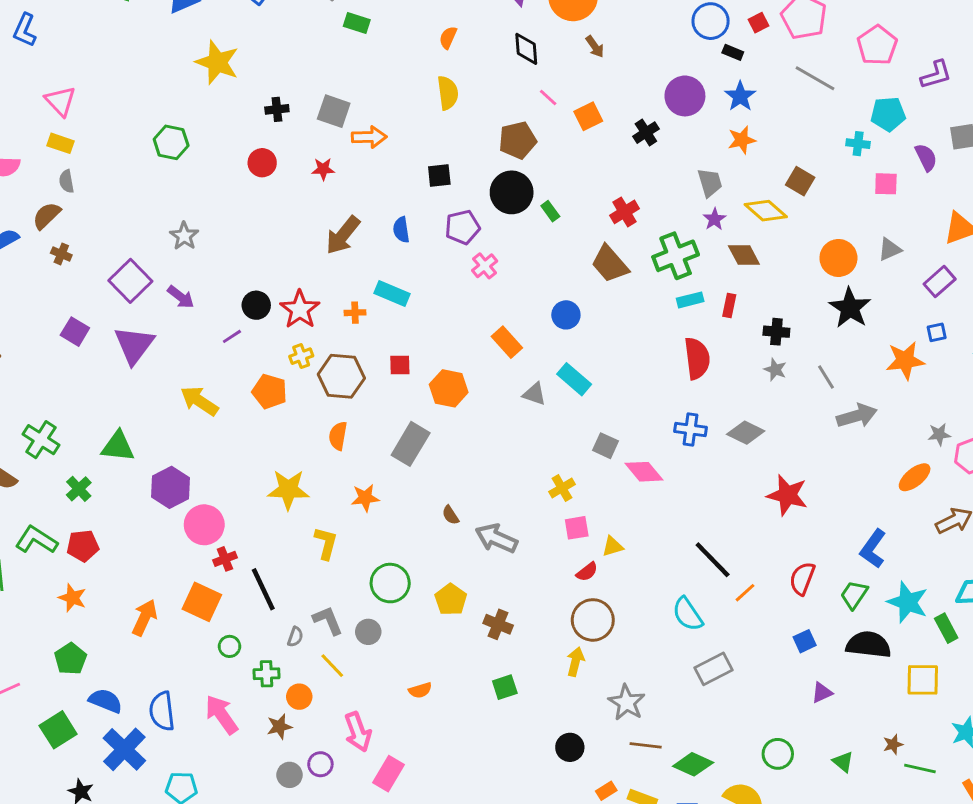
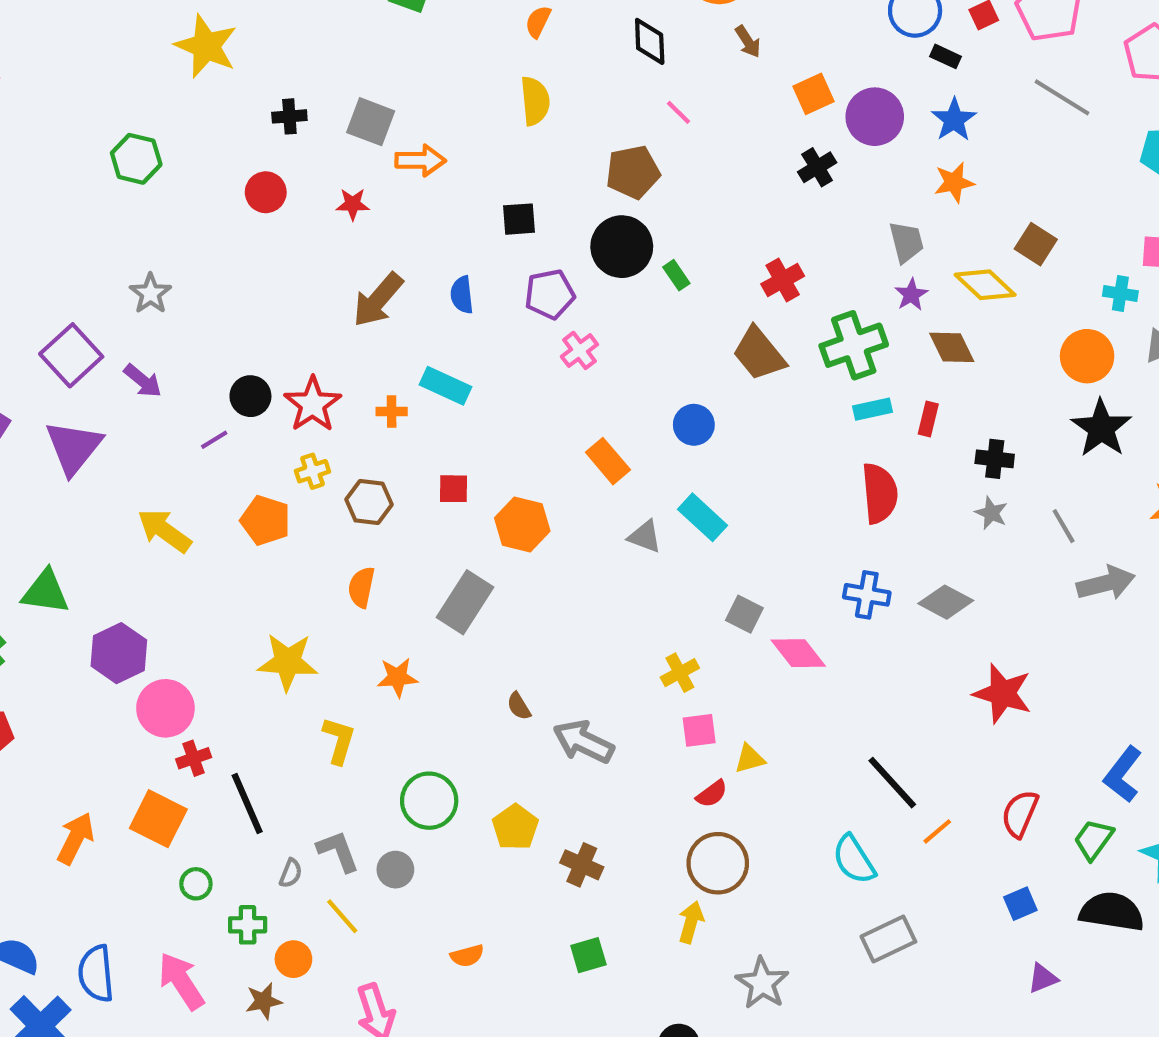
orange square: (588, 116) -> (813, 94), moved
cyan cross: (858, 144) -> (1120, 294), moved
brown hexagon: (341, 376) -> (369, 502), size x0.7

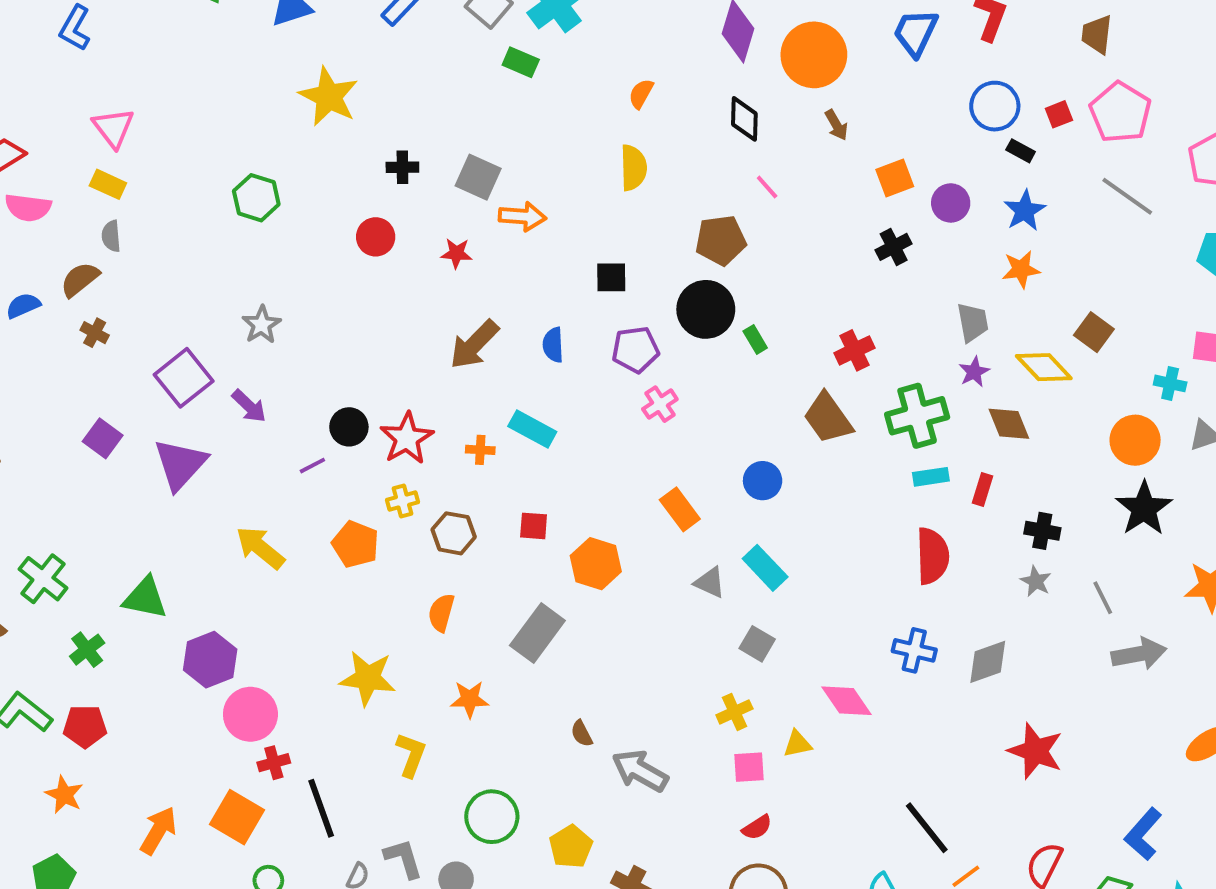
purple circle: (875, 117) -> (951, 203), size x0.7
gray diamond: (946, 602) -> (988, 662), turned -51
gray square: (744, 614) -> (757, 644), moved
yellow triangle: (750, 759) -> (797, 744), moved

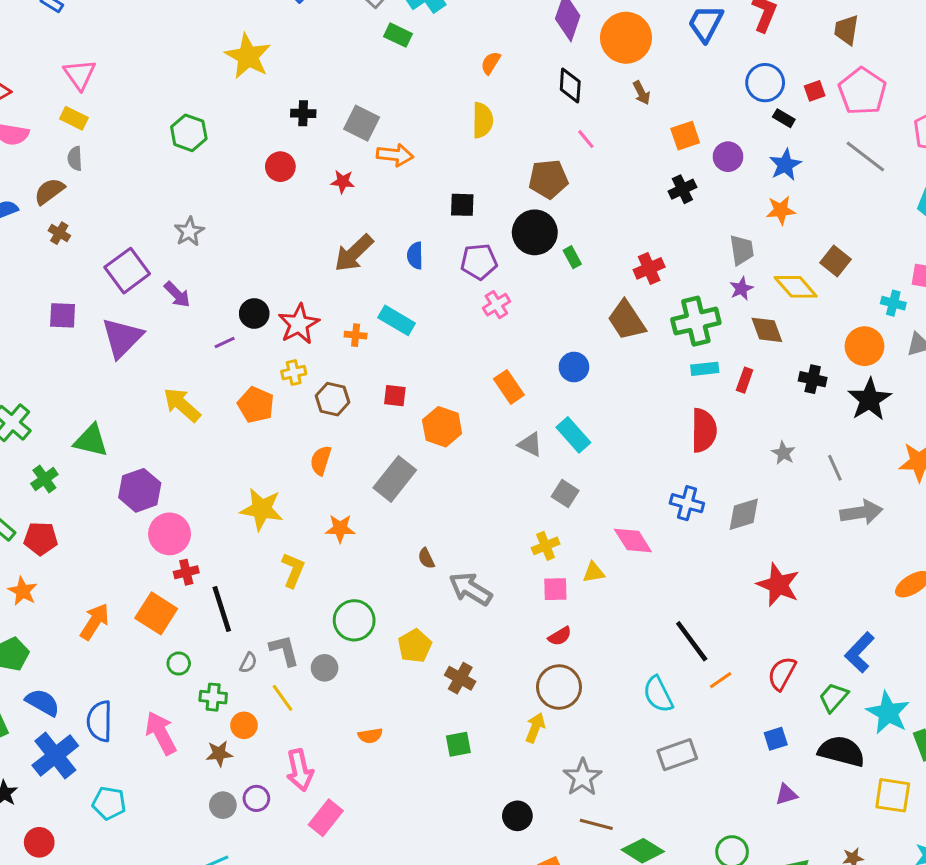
purple square: (103, 438) -> (63, 315), turned -36
black cross: (1042, 531) -> (813, 379), moved

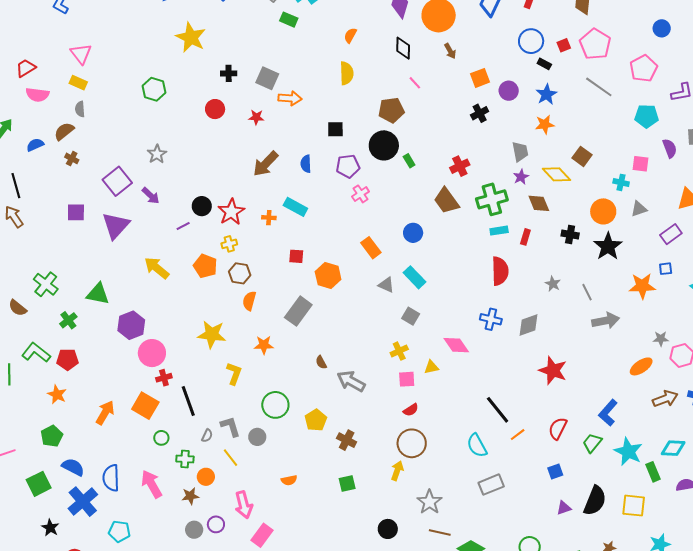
brown hexagon: (332, 399) -> (240, 273), moved
black semicircle: (841, 751) -> (595, 501), moved, turned 100

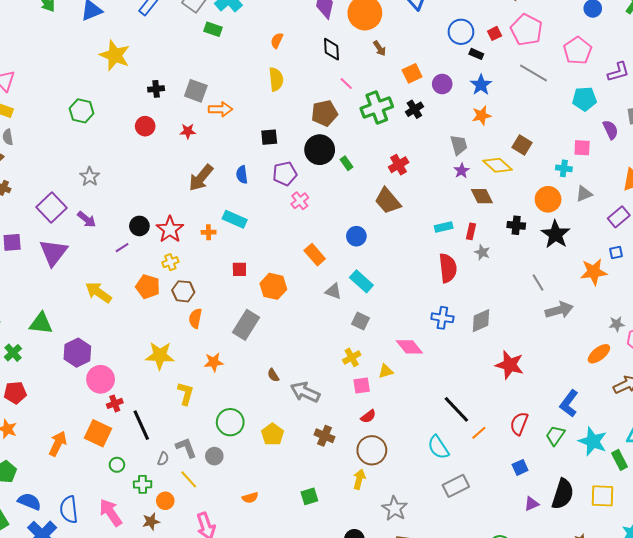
green cross: (492, 199) -> (377, 107), moved
gray star: (553, 284) -> (482, 252), moved
brown cross: (347, 440) -> (325, 436), moved

